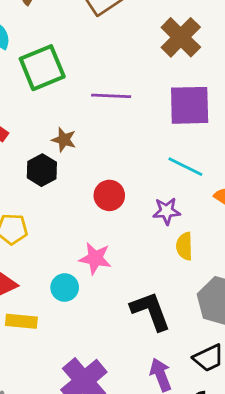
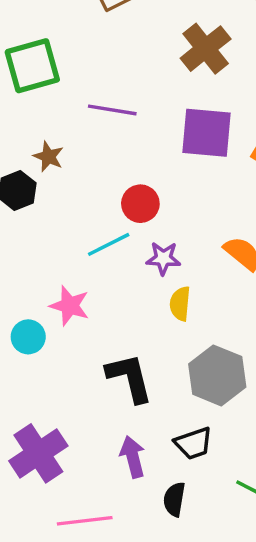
cyan line: (185, 167) -> (109, 244), moved, turned -60
red circle: (109, 195) -> (140, 204), moved

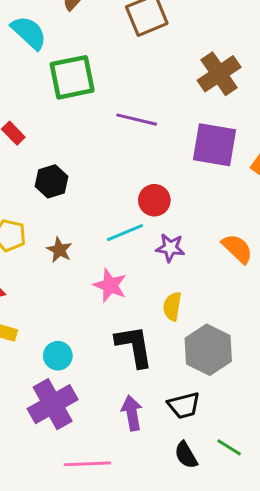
brown star: (48, 157) -> (59, 250), moved
yellow semicircle: (180, 304) -> (172, 306), moved
pink star: (70, 306) -> (110, 285), moved
cyan circle: (28, 337) -> (58, 356), moved
black semicircle: (174, 499) -> (186, 455), moved, turned -44

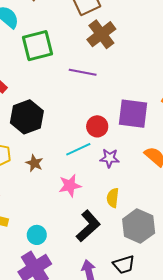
brown cross: (219, 74) -> (101, 34), moved
purple square: (215, 145) -> (133, 114), moved
black hexagon: (51, 181) -> (27, 117), size x1.5
pink star: (110, 285) -> (70, 186), turned -30
black L-shape: (134, 346) -> (88, 226), turned 60

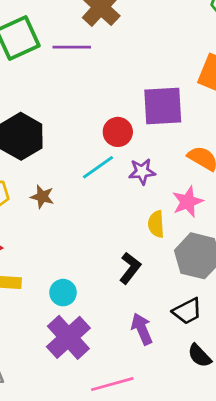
purple line: (83, 72) -> (72, 47), moved
pink star: (70, 186) -> (188, 202), moved
black L-shape: (88, 226) -> (130, 268), size x0.7

